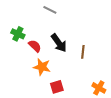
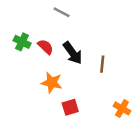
red semicircle: (35, 46) -> (45, 47), moved

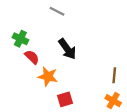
red semicircle: (45, 47) -> (32, 57), moved
brown line: (102, 64) -> (114, 75), moved

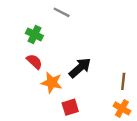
green cross: (20, 39) -> (34, 34), moved
black arrow: (67, 49) -> (80, 68), moved, turned -95

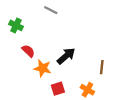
green cross: (34, 34) -> (16, 25), moved
orange cross: (122, 108) -> (87, 90), moved

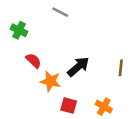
brown line: (102, 67) -> (121, 68), moved
red square: (58, 89) -> (69, 105), turned 32

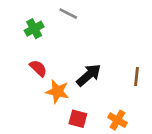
green cross: (19, 30) -> (34, 29), moved, turned 35

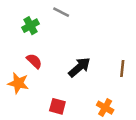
orange star: (57, 91) -> (18, 83), moved
red square: (78, 119) -> (57, 106), moved

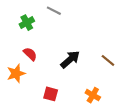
brown line: (122, 68) -> (108, 60), turned -56
orange star: (18, 83) -> (16, 73), turned -30

